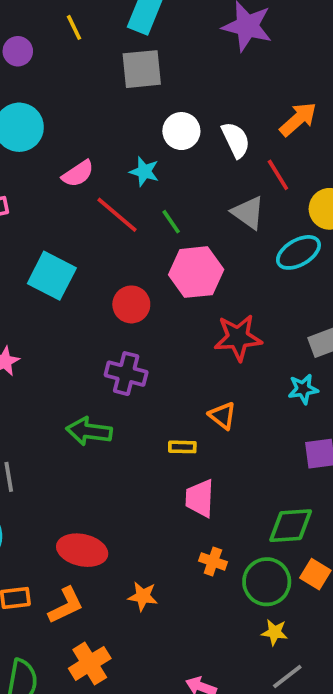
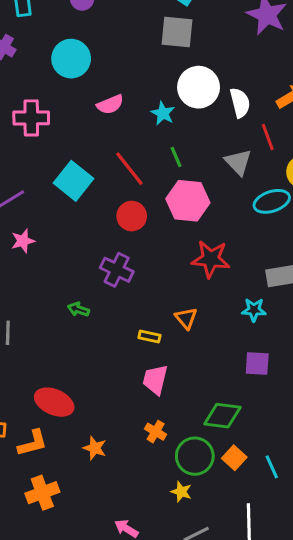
white circle: (181, 131) -> (199, 87), size x1.4
red line: (117, 215) -> (129, 169), moved
green arrow: (89, 431) -> (78, 309), size x0.6
yellow star: (275, 632) -> (181, 492), moved

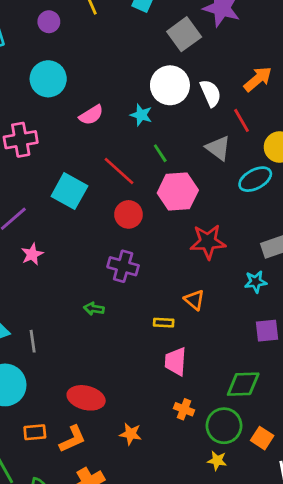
gray square: (177, 32) -> (184, 34), moved, turned -32
orange square: (234, 458) -> (262, 438), moved

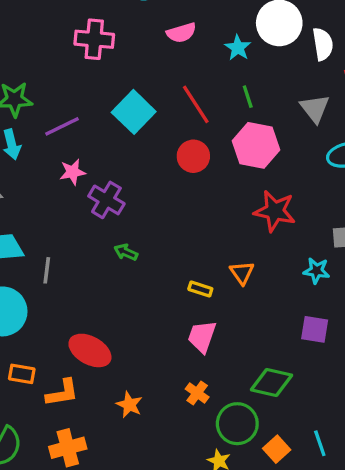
purple cross: (123, 266) -> (106, 200), moved

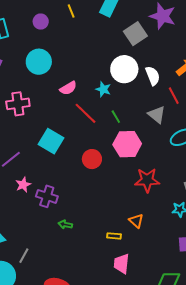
red line: (196, 104) -> (86, 113), moved
gray line: (47, 270) -> (24, 256), moved, turned 35

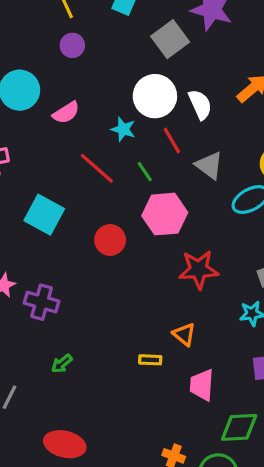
purple circle: (41, 22) -> (72, 45), moved
pink semicircle: (68, 88) -> (66, 113), moved
red line: (174, 96) -> (172, 140), moved
green arrow: (65, 224) -> (62, 364), moved, turned -48
pink trapezoid: (121, 264) -> (202, 385), moved

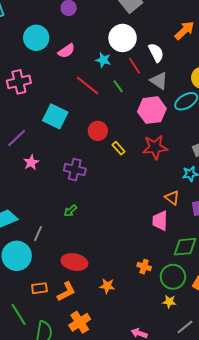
white semicircle: (200, 104) -> (156, 53), moved
pink hexagon: (165, 214) -> (152, 110), moved
purple cross: (42, 302) -> (75, 170), moved
orange triangle: (184, 334) -> (172, 198), moved
yellow rectangle: (150, 360) -> (119, 148), moved, turned 48

